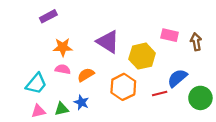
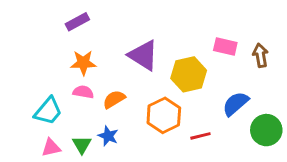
purple rectangle: (48, 16) -> (77, 22), moved
red line: (160, 94) -> (200, 136), moved
green triangle: (62, 109) -> (82, 145), turned -48

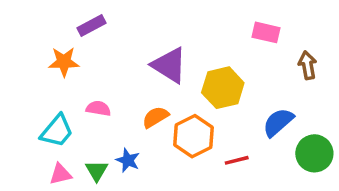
pink rectangle: (225, 47) -> (266, 32), moved
orange star: (83, 63) -> (64, 62), moved
orange semicircle: (114, 99) -> (155, 117), moved

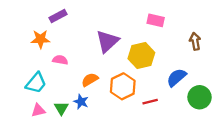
pink rectangle: (266, 32) -> (156, 20), moved
purple triangle: (169, 65) -> (107, 41), turned 45
pink semicircle: (98, 108) -> (60, 60), moved
orange semicircle: (155, 117) -> (90, 80), moved

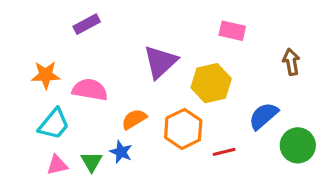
orange star: (40, 39) -> (46, 75), moved
pink semicircle: (60, 60) -> (90, 90), size x1.5

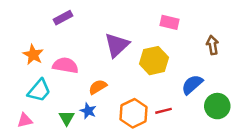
orange star: (46, 75) -> (33, 55), turned 30
orange hexagon: (183, 129) -> (134, 113), moved
pink triangle: (57, 165) -> (25, 120), moved

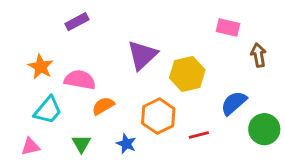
pink rectangle: (169, 22) -> (228, 27), moved
orange semicircle: (98, 87) -> (103, 106), moved
blue star: (88, 111) -> (126, 144), moved
orange hexagon: (134, 113) -> (158, 116), moved

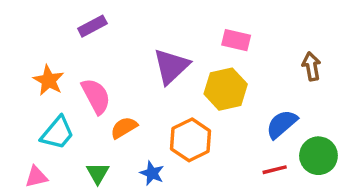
pink rectangle: (228, 27) -> (236, 40), moved
pink semicircle: (80, 80) -> (96, 96), turned 52
red line: (199, 135) -> (275, 170), moved

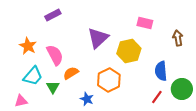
pink rectangle: (236, 40) -> (145, 23), moved
blue semicircle: (282, 124) -> (161, 71), turned -54
red line: (275, 170) -> (157, 97), turned -40
green triangle: (98, 173) -> (53, 87), moved

